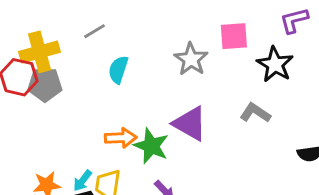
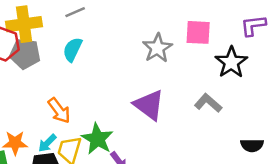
cyan semicircle: (118, 70) -> (72, 50), moved
orange arrow: (121, 138) -> (59, 110), moved, turned 48
green star: (151, 146) -> (97, 139), moved

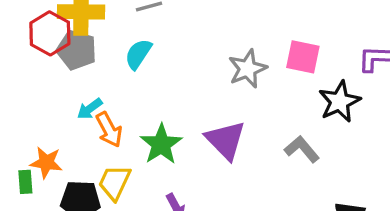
green star: (97, 139) -> (161, 144), moved
cyan arrow: (47, 143) -> (90, 109), moved

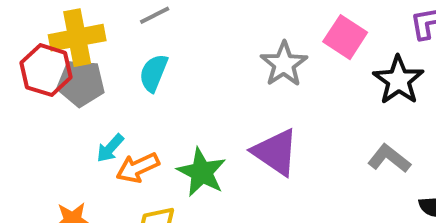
pink square: (303, 57) -> (345, 37), turned 33
orange arrow: (109, 130) -> (138, 168), turned 105
gray L-shape: (302, 149) -> (389, 158), moved

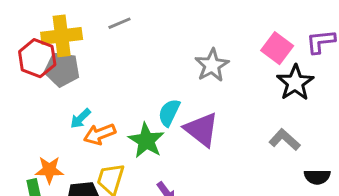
pink square: (345, 37) -> (277, 48), moved
cyan semicircle: (154, 73) -> (169, 113), moved

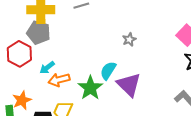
red hexagon: (37, 58) -> (19, 54), moved
gray star: (212, 65) -> (129, 39), moved, size x0.6
orange star: (49, 170) -> (22, 100), turned -30

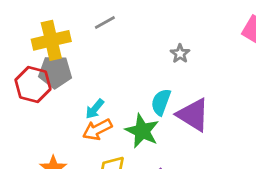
red hexagon: (19, 54) -> (33, 84), moved
cyan arrow: (47, 68) -> (95, 109), moved

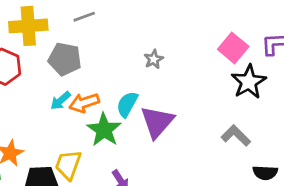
gray pentagon: (55, 72) -> (65, 59), moved
purple triangle: (193, 115) -> (157, 122), turned 30
orange arrow: (97, 130) -> (84, 103), moved

